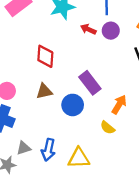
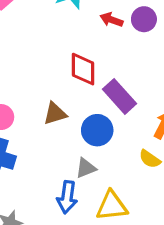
red diamond: (45, 56) -> (83, 69), moved
gray triangle: (24, 148) -> (86, 168), moved

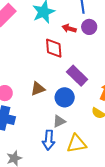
red diamond: (83, 69) -> (54, 48), moved

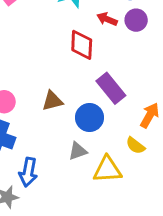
blue arrow: (49, 140) -> (28, 172), moved
yellow triangle: (77, 144) -> (107, 170), moved

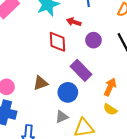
purple circle: (136, 20) -> (93, 40), moved
yellow semicircle: (135, 146) -> (110, 109), moved

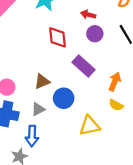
red arrow: (74, 22) -> (88, 15), moved
blue circle: (68, 92) -> (64, 98), moved
gray triangle: (62, 117) -> (38, 109), moved

